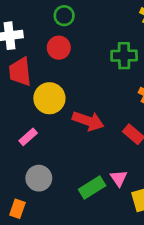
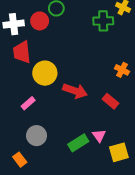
red circle: (59, 48) -> (40, 21), moved
green cross: (124, 56) -> (103, 21), moved
orange rectangle: (17, 209) -> (20, 160), turned -56

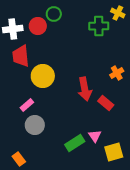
orange cross: (122, 70) -> (117, 73), turned 32
red arrow: (75, 91) -> (85, 89), moved, turned 60
gray circle: (36, 136) -> (35, 125), moved

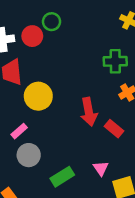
green cross: (99, 26) -> (115, 61), moved
green rectangle: (75, 143) -> (62, 177), moved

